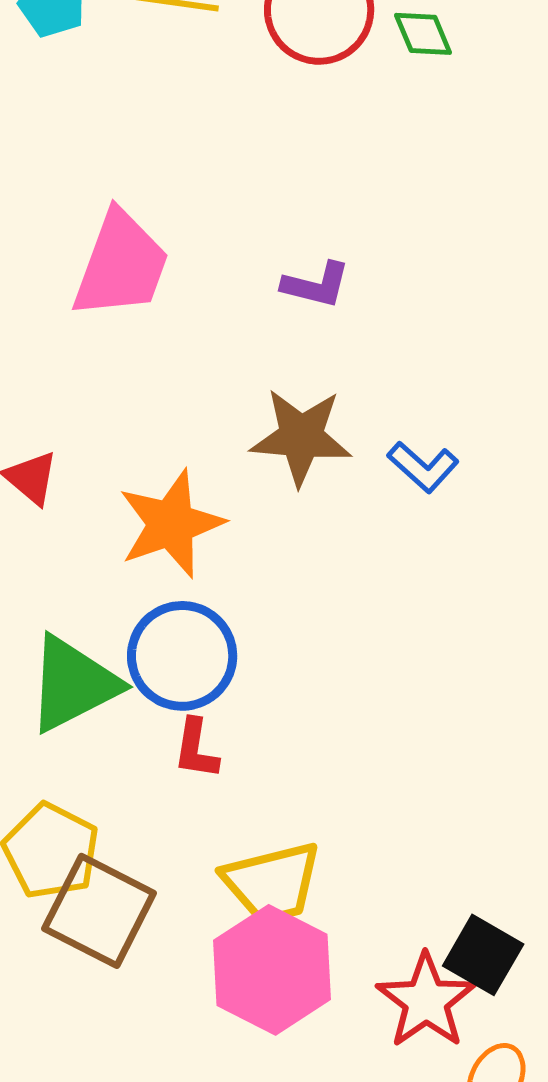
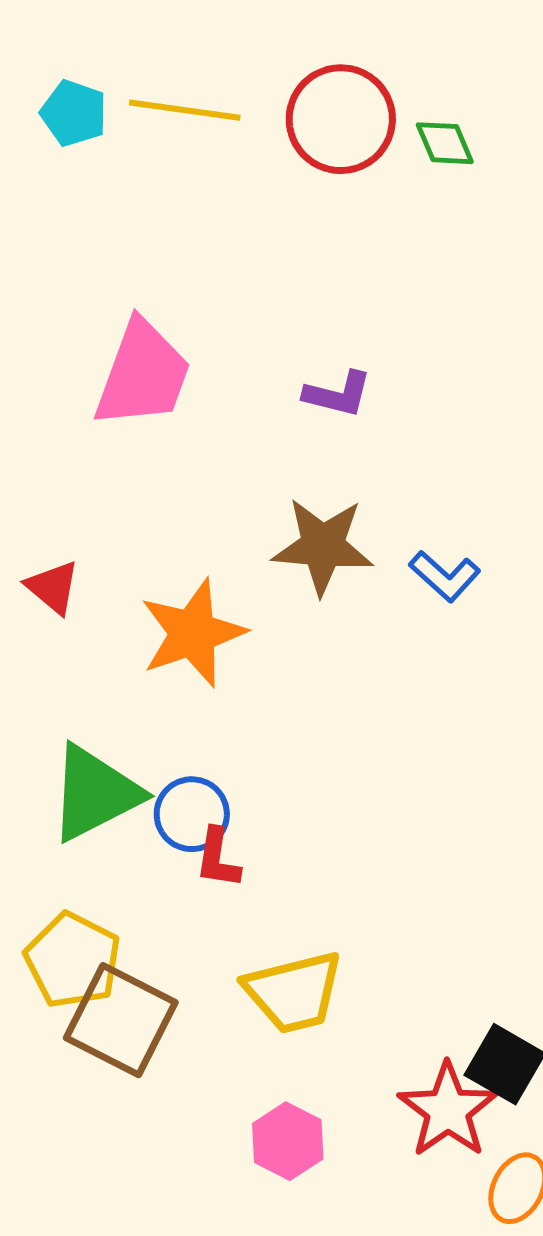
blue circle: (182, 656) -> (192, 814), moved, size x0.7
pink hexagon: (272, 970) -> (288, 1141), moved, size x0.6

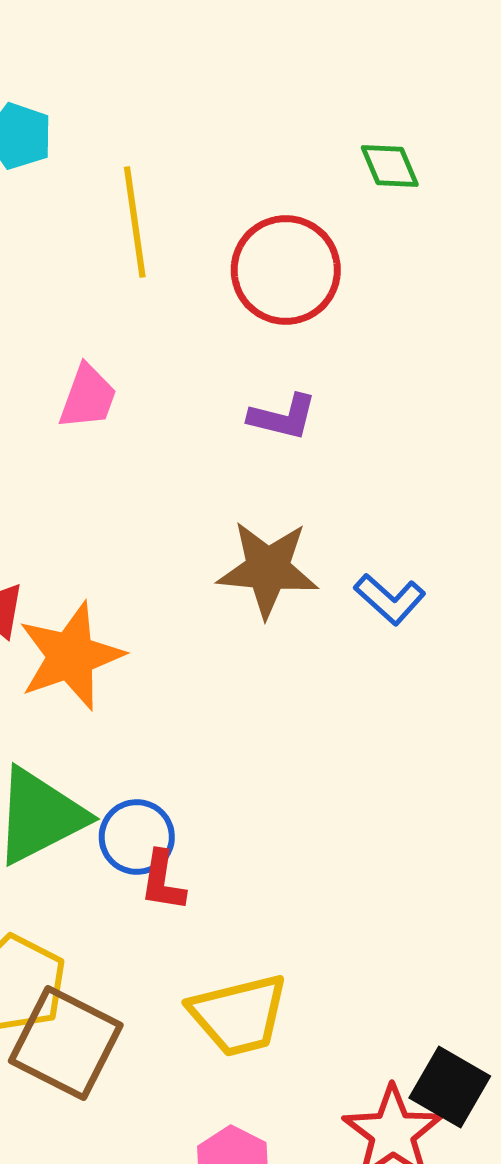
yellow line: (185, 110) -> (135, 222), moved, turned 74
red circle: (341, 119) -> (286, 270), moved
pink trapezoid: (143, 374) -> (88, 397), size x0.6
orange star: (193, 633) -> (71, 656), moved

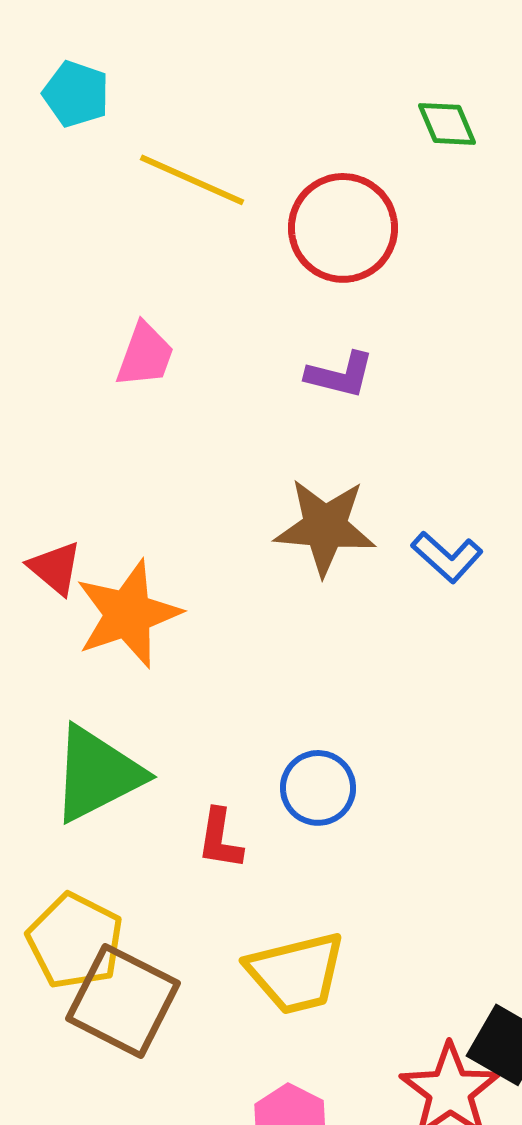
yellow line: (135, 222) -> (192, 180), turned -58
blue circle: (137, 837) -> (318, 788), moved

